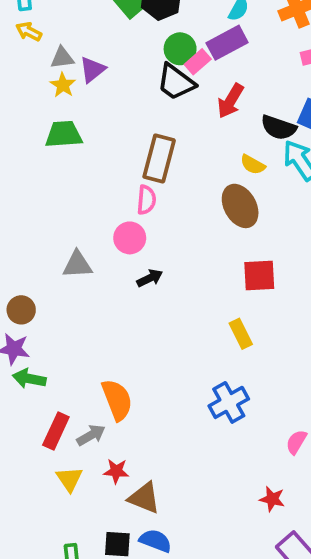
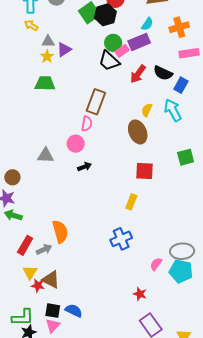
black semicircle: (279, 128) -> (163, 73), moved
yellow semicircle: (253, 165) -> (147, 110), turned 80
yellow rectangle: (241, 334) -> (131, 202), turned 42
red star: (116, 471) -> (38, 285), moved
brown triangle: (144, 498) -> (51, 279), moved

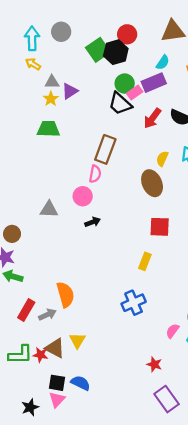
yellow triangle: (30, 272) -> (77, 340), moved
green L-shape: (23, 317) -> (20, 355), moved

